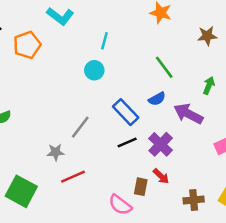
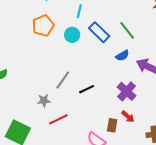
orange pentagon: (27, 45) -> (43, 26), moved
blue rectangle: (126, 112) -> (99, 32), moved
black line: (127, 143) -> (87, 89), moved

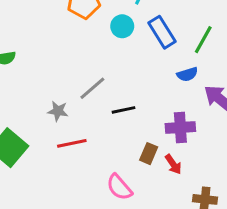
green line: (127, 30) -> (203, 40), turned 54
purple cross: (127, 91) -> (180, 128), turned 30
brown rectangle: (112, 125) -> (149, 154), moved

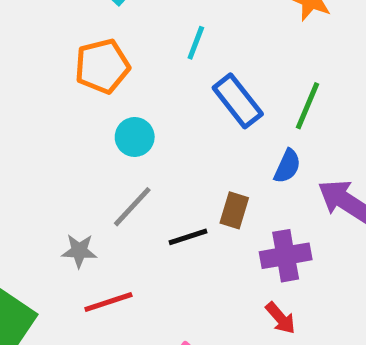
cyan circle: (122, 26) -> (135, 137), moved
blue semicircle: (187, 74) -> (287, 166), turned -42
brown rectangle: (149, 154) -> (234, 210), moved

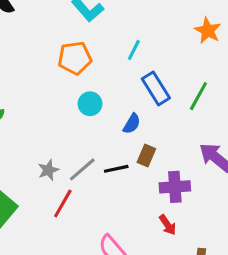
blue semicircle: (287, 166) -> (132, 124), moved
gray line: (132, 207) -> (82, 169), moved
gray star: (79, 251) -> (48, 170), turned -30
red line: (108, 302) -> (63, 203), turned -48

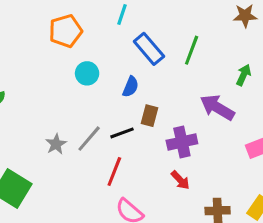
red line: (63, 203) -> (114, 171), moved

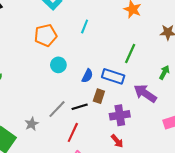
blue rectangle: (149, 49) -> (113, 76), moved, turned -35
gray star: (56, 144) -> (32, 124), moved

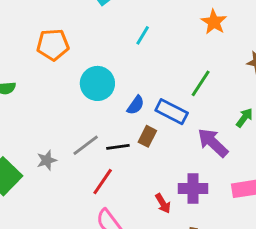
orange pentagon: (46, 35) -> (53, 45), moved
cyan circle: (58, 65) -> (97, 83), size x1.5
purple cross: (120, 115) -> (193, 189), moved

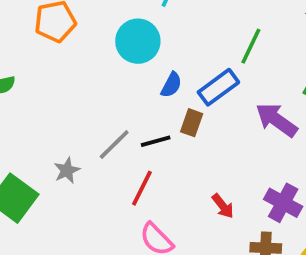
cyan circle: (97, 83) -> (138, 41), moved
blue rectangle: (172, 112) -> (218, 87), turned -56
purple cross: (193, 189) -> (283, 203), moved, turned 36

